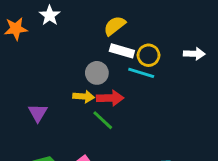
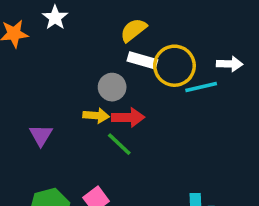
yellow circle: (149, 55) -> (174, 66), size x1.5
cyan line: (141, 73) -> (201, 87), moved, turned -30

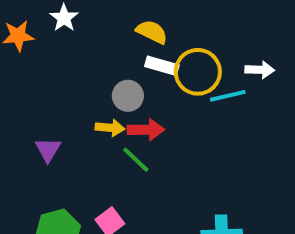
yellow semicircle: (133, 30) -> (152, 32), turned 64

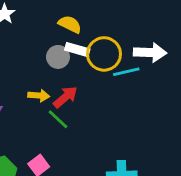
white arrow: (260, 70) -> (150, 52), size x1.5
gray circle: (128, 96) -> (58, 57), moved
red arrow: (146, 130) -> (65, 97), turned -40

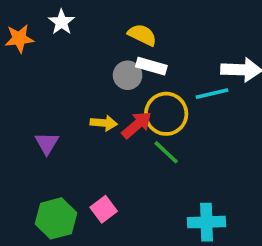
yellow circle: (104, 54) -> (166, 114), moved
green line: (58, 119) -> (166, 152), moved

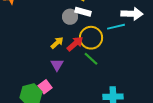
yellow arrow: (104, 123) -> (57, 43), turned -48
purple triangle: (47, 143) -> (57, 65), moved
pink square: (104, 209) -> (45, 87), moved

